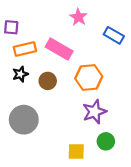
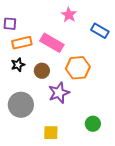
purple star: (94, 112) -> (59, 93), moved
yellow square: (76, 152) -> (51, 133), moved

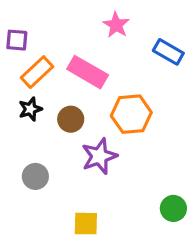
orange rectangle: (22, 43) -> (37, 72), turned -30
gray circle: (21, 105) -> (35, 176), size x0.6
green circle: (93, 124) -> (173, 208), moved

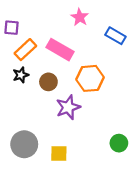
gray circle: (35, 176) -> (24, 144), moved, size x1.5

